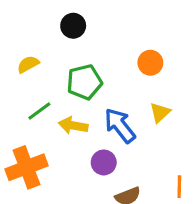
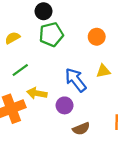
green pentagon: (84, 82) -> (51, 35), moved
yellow triangle: (160, 113) -> (103, 71), turned 32
yellow arrow: (73, 125) -> (37, 93), moved

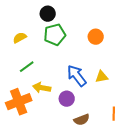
yellow triangle: (103, 71) -> (102, 77), moved

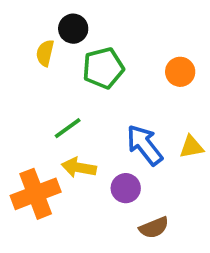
black circle: (48, 14) -> (73, 29), moved
yellow semicircle: (20, 38) -> (45, 53), moved, turned -48
green line: (27, 67) -> (68, 128), moved

